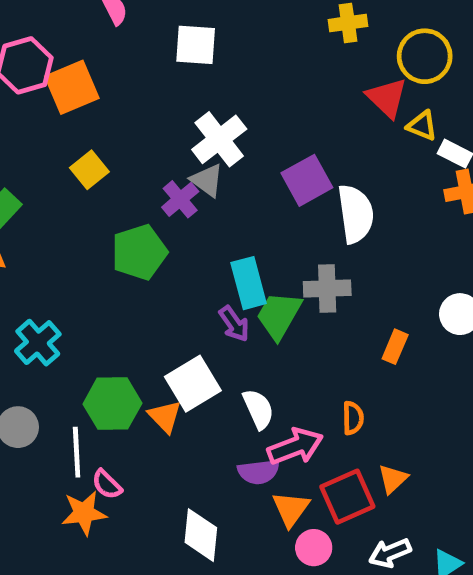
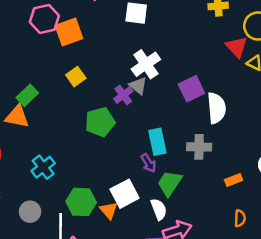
green trapezoid: (279, 315) -> (170, 183), moved
orange rectangle: (395, 347) -> (234, 180), turned 42
orange semicircle: (353, 418) -> (240, 218), moved

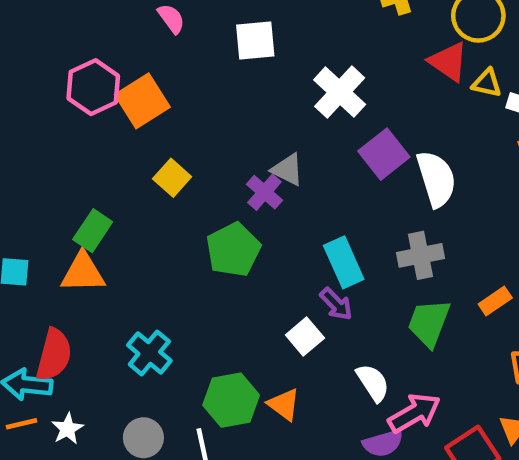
white cross: (146, 64) -> (340, 92), moved
green trapezoid: (170, 183) -> (429, 323), moved
white square: (125, 194) -> (305, 337), moved, size x0.7

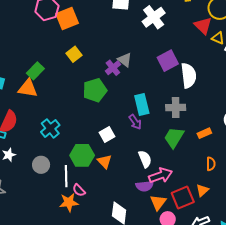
white cross: (340, 92) -> (154, 17), moved
white square: (305, 337) -> (107, 135), moved

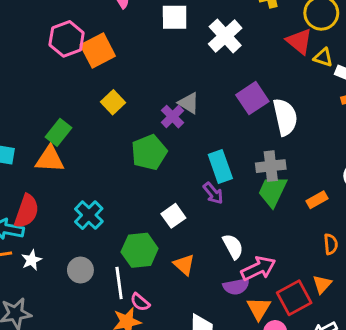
green trapezoid: (174, 137) -> (272, 191), moved
orange triangle: (105, 161) -> (184, 265), moved

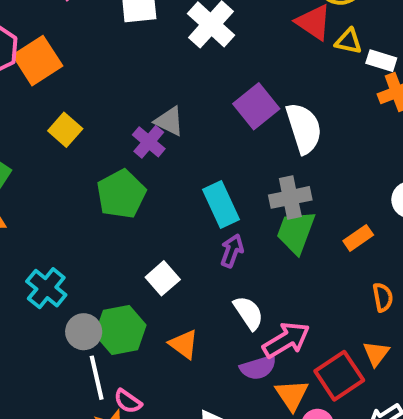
purple arrow: (213, 193) -> (232, 251), moved, turned -115
gray circle: (80, 270) -> (84, 332), moved

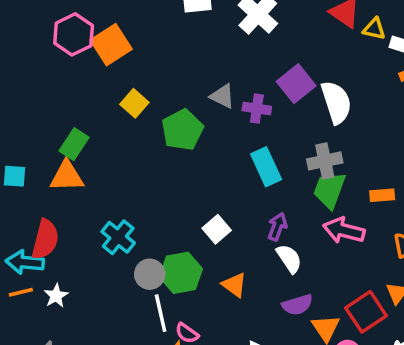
purple cross: (149, 142) -> (257, 108), moved, turned -32
green pentagon: (121, 194) -> (182, 130), moved
orange rectangle: (358, 238) -> (382, 195), turned 30
purple arrow: (232, 251) -> (277, 227), moved
pink arrow: (286, 340) -> (344, 230), moved, turned -135

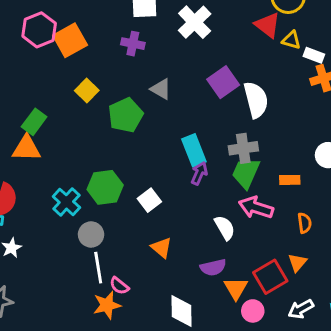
purple cross: (257, 108) -> (133, 44), moved
purple arrow: (277, 227) -> (199, 173), moved
white semicircle: (289, 259) -> (225, 228), moved
green hexagon: (181, 273) -> (105, 187), moved

